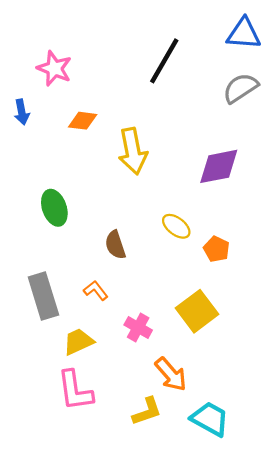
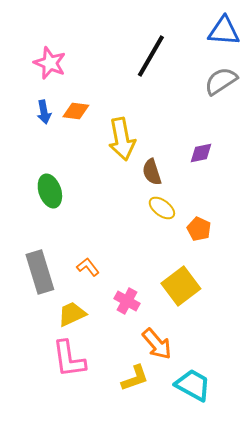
blue arrow: (22, 112) -> (44, 112), moved
purple diamond: (219, 166) -> (201, 153), size x0.6
brown semicircle: (115, 245) -> (152, 172), moved

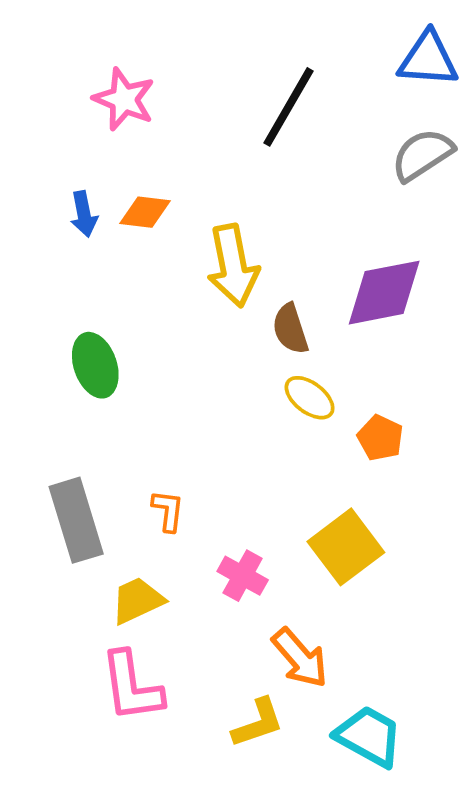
pink star: (50, 63) -> (124, 99), moved
purple diamond: (201, 153) -> (384, 293), size x1.8
orange L-shape: (88, 267) -> (168, 511), turned 45

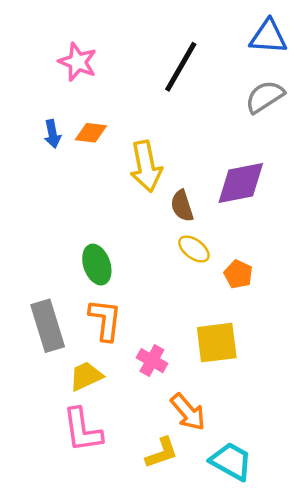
green ellipse: (95, 365) -> (97, 265), moved
orange L-shape: (168, 511) -> (105, 320), size x1.6
yellow square: (346, 547) -> (217, 343), turned 30

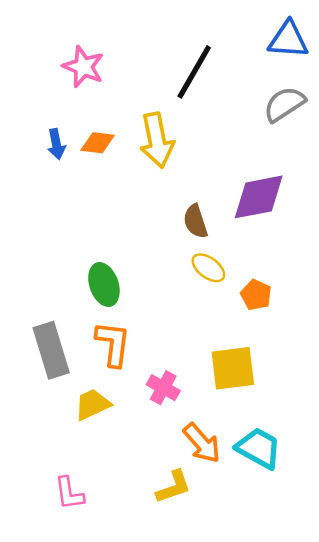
yellow arrow: (146, 166) -> (157, 140), moved
pink L-shape: (82, 430) -> (69, 493), moved, size x0.7
cyan trapezoid: (231, 461) -> (259, 448), moved

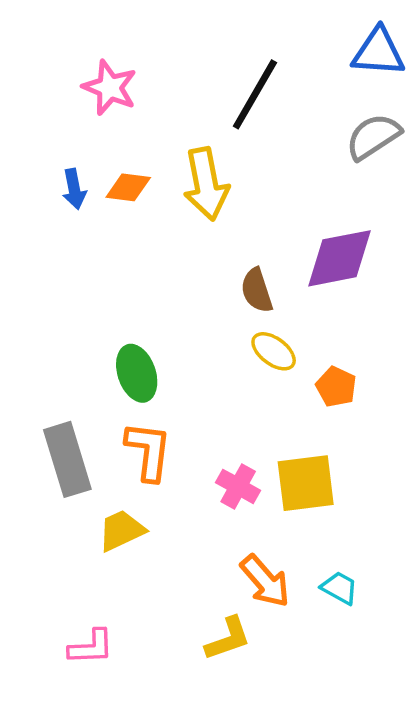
pink cross: (163, 388) -> (238, 486), moved
cyan trapezoid: (259, 448) -> (339, 588), size x0.6
pink L-shape: (69, 493) -> (91, 647), turned -84

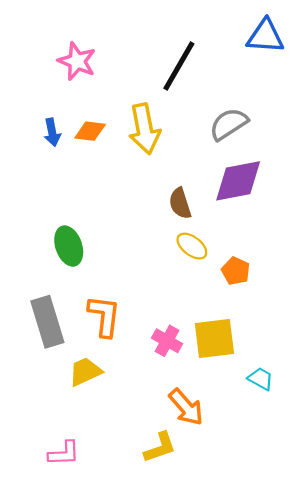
gray semicircle: (373, 137) -> (229, 124), moved
green ellipse: (137, 373) -> (69, 246), moved
cyan trapezoid: (339, 588) -> (261, 379), moved

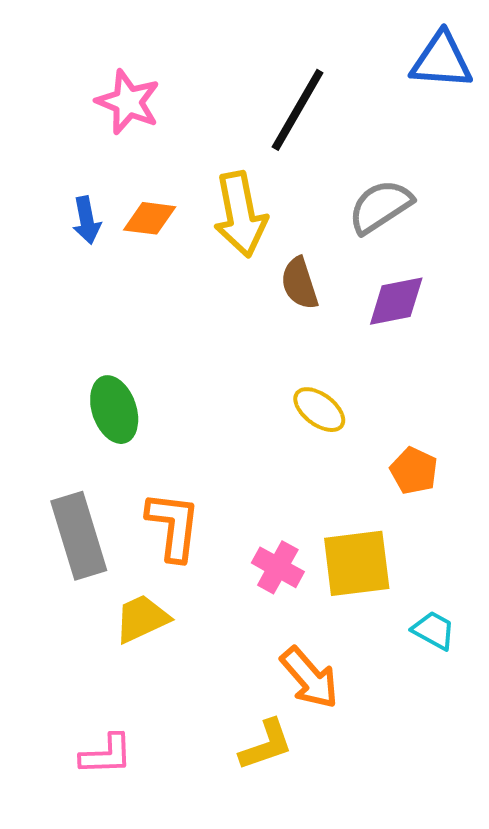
purple diamond: (238, 181) -> (396, 301), size x0.7
brown semicircle: (180, 203) -> (300, 283), moved
orange pentagon: (236, 271) -> (414, 471), moved

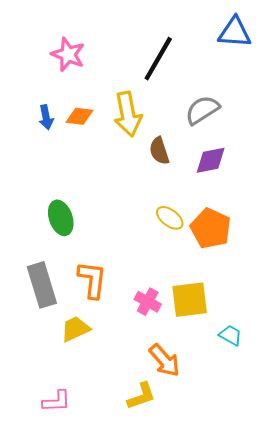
orange pentagon: (414, 471) -> (211, 228), moved, size x1.6

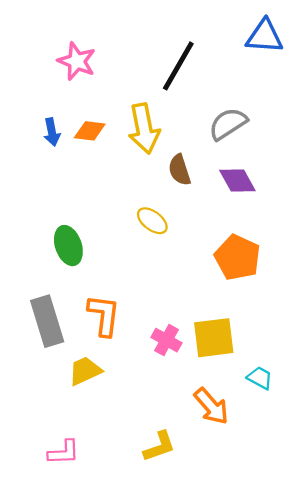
purple diamond: (211, 160) -> (237, 181), turned 72
yellow ellipse: (170, 218) -> (152, 221), moved
orange arrow: (164, 360) -> (211, 406), moved

